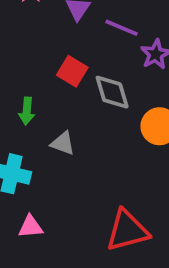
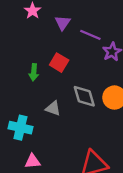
gray diamond: (112, 92) -> (84, 96), moved
green arrow: (27, 111) -> (34, 72), moved

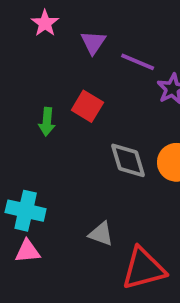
gray triangle: (53, 108) -> (101, 234), moved
pink triangle: (33, 161) -> (28, 251), moved

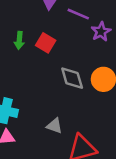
green arrow: (47, 122) -> (19, 40), moved

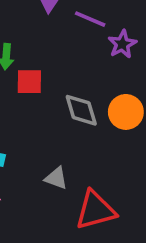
red square: (46, 43) -> (29, 82), moved, turned -30

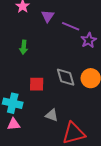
red square: (29, 82) -> (37, 84), moved

